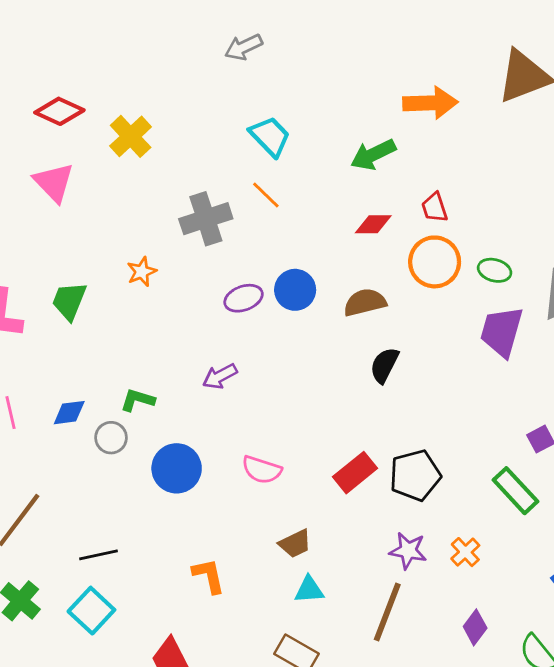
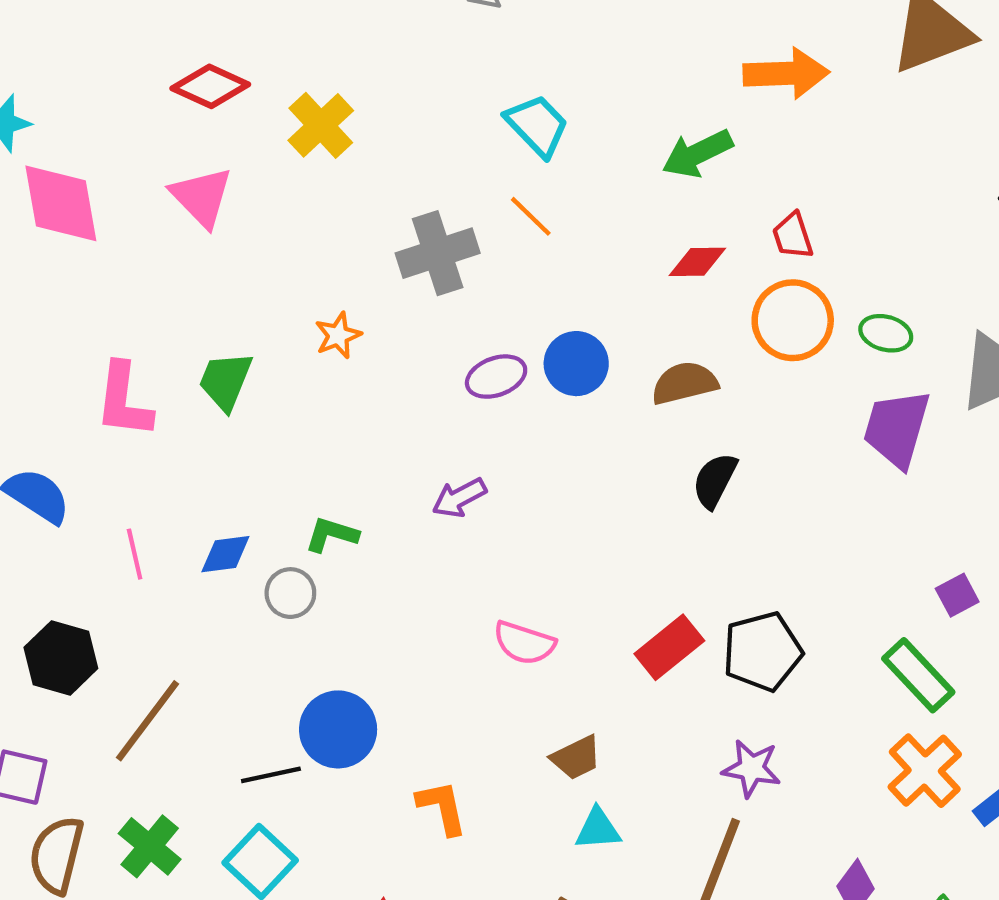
blue circle: (177, 468) -> (338, 729), moved
orange cross: (465, 552) -> (925, 771), moved, size x1.6

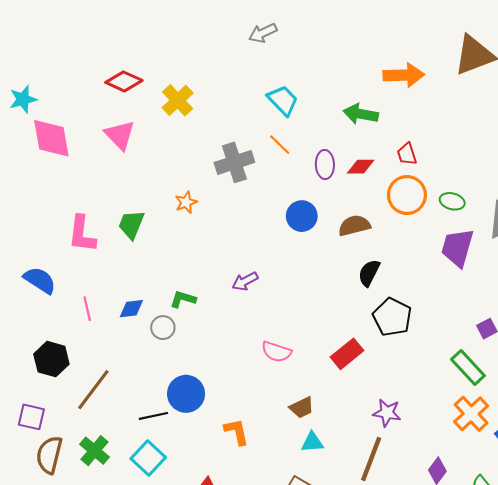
green arrow: (697, 154) -> (361, 114), turned 36
purple ellipse: (496, 377) -> (325, 165), moved, turned -72
black pentagon: (762, 651) -> (392, 317), moved, turned -30

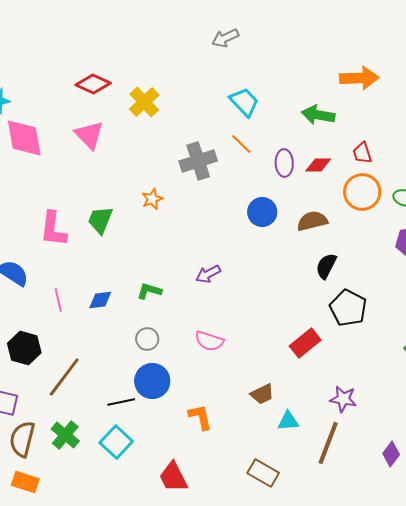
gray circle: (163, 328) -> (147, 339), moved
pink semicircle: (276, 352) -> (209, 341), moved
cyan triangle: (312, 442) -> (288, 421), moved

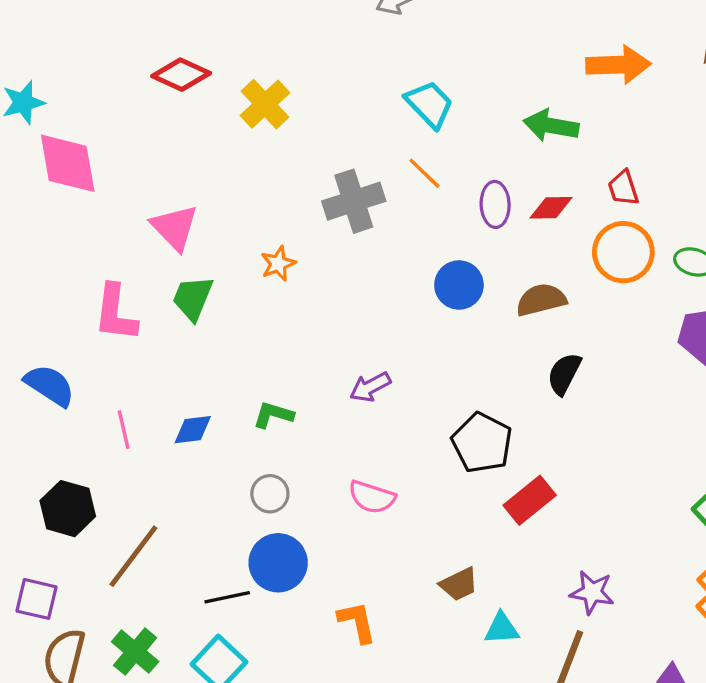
pink triangle: (89, 135) -> (175, 227), moved
black pentagon: (348, 308) -> (482, 443), moved

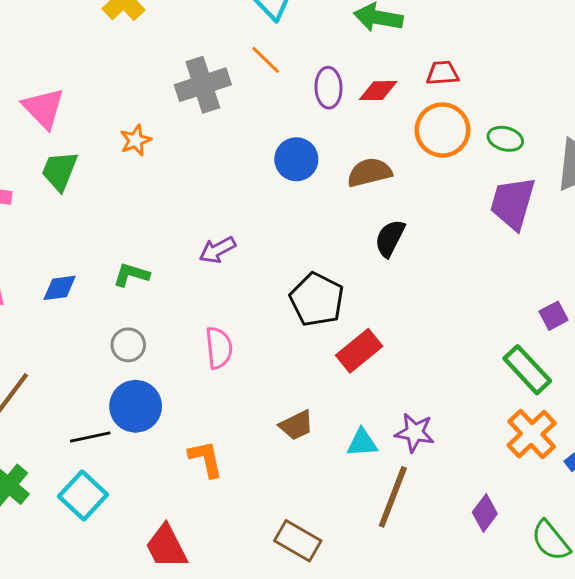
red trapezoid: (623, 188) -> (442, 73), turned 104
pink semicircle: (372, 497) -> (219, 348), turned -114
cyan triangle: (502, 629) -> (362, 443), moved

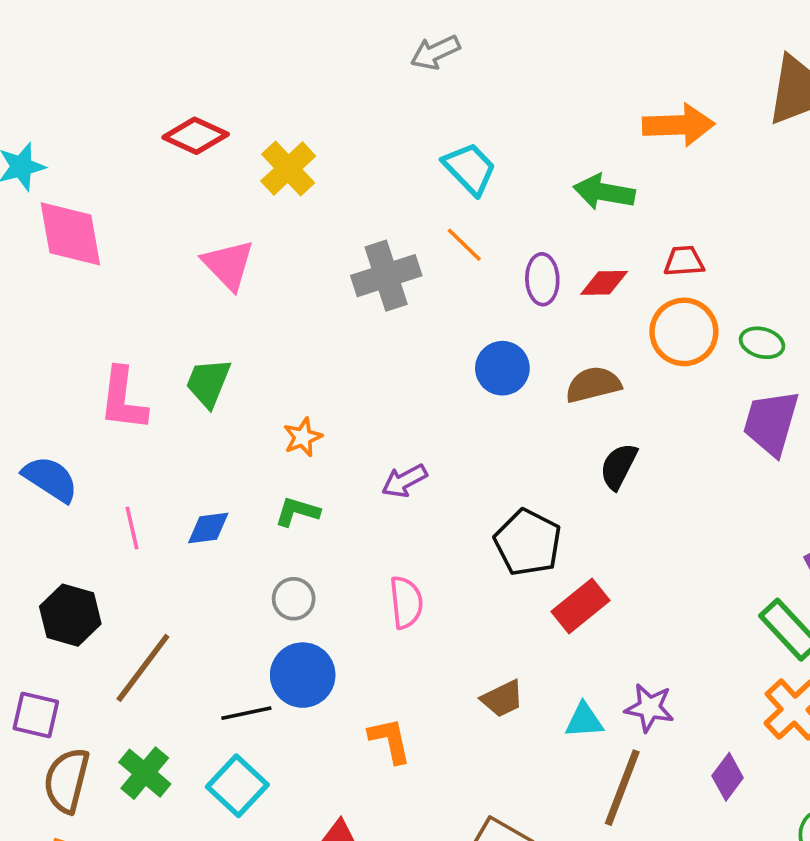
pink triangle: (43, 108) -> (228, 265), moved
orange star: (136, 140) -> (303, 437), moved
purple diamond: (485, 513) -> (728, 777), moved

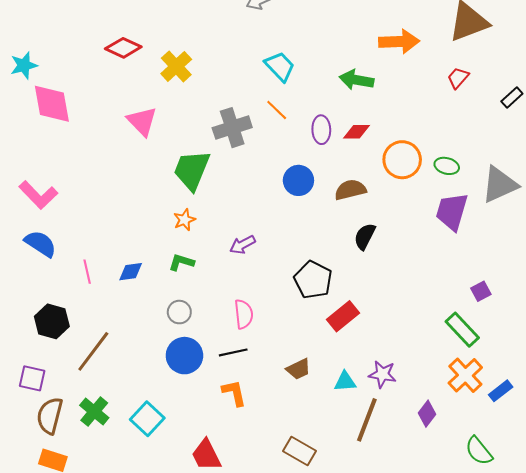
red trapezoid: (684, 261) -> (458, 78), moved, turned -45
green trapezoid: (208, 383) -> (192, 170), moved, size x1.4
pink L-shape: (123, 399) -> (38, 195), moved, turned -51
black line: (246, 713) -> (233, 352), moved

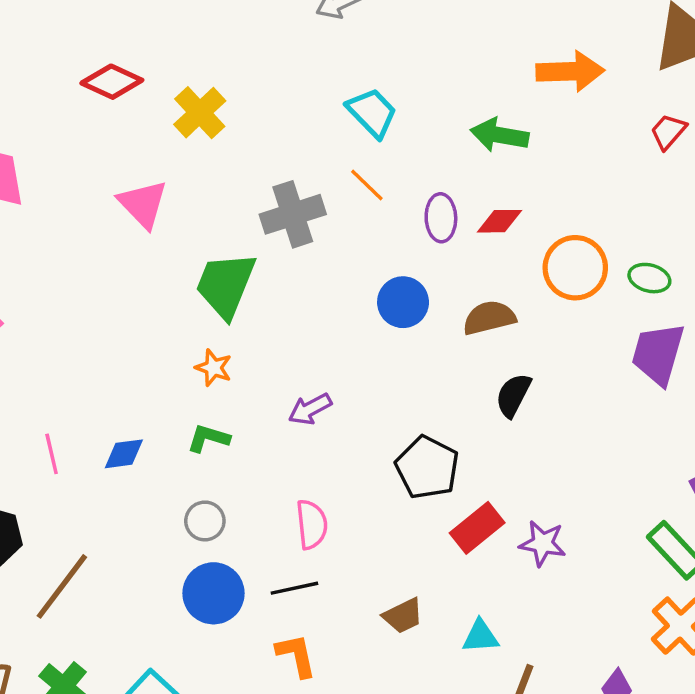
orange star: (184, 220) -> (213, 368), turned -30
purple star: (382, 374) -> (543, 543), moved

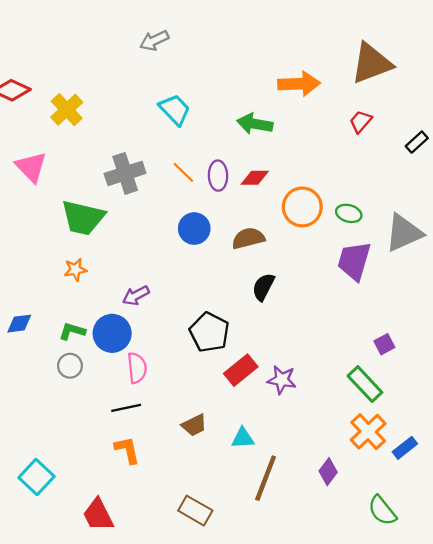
orange line: (367, 185) -> (183, 172), moved
green trapezoid: (226, 285) -> (83, 218), turned -99
orange star: (213, 368) -> (75, 270), turned -30
green L-shape: (208, 438) -> (72, 331), moved
blue circle: (213, 593) -> (112, 333), moved

